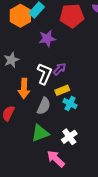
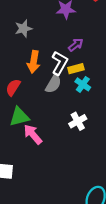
white L-shape: (44, 74) -> (60, 63), moved
green triangle: (40, 133) -> (19, 117), moved
pink arrow: (56, 159) -> (33, 134), moved

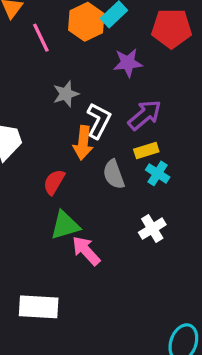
purple arrow: (76, 45) -> (145, 115), size x1.5
white L-shape: (60, 63) -> (99, 121), moved
gray semicircle: (53, 84) -> (114, 174), turned 132

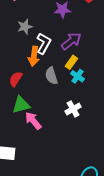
yellow rectangle: (146, 151) -> (71, 62), turned -40

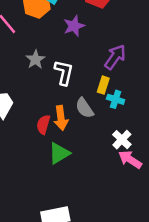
purple arrow: (71, 41) -> (115, 57), moved
orange arrow: (34, 56) -> (61, 118), moved
pink arrow: (33, 121) -> (130, 160), moved

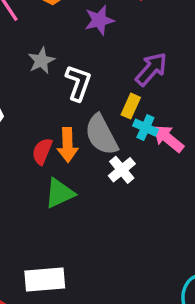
gray semicircle: (84, 108) -> (101, 135), size x1.4
white cross: (122, 140) -> (122, 170), moved
pink arrow: (130, 160) -> (168, 138), moved

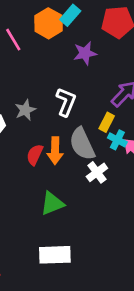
gray star: (41, 61) -> (25, 110), moved
green triangle: (60, 193) -> (52, 203), moved
white rectangle: (45, 280) -> (55, 255), moved

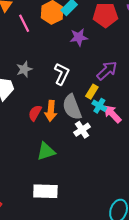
gray star: (25, 110) -> (24, 69), moved

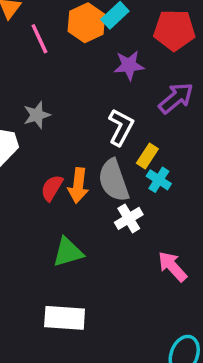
purple arrow: (107, 71) -> (176, 98), moved
white L-shape: (62, 74) -> (121, 127), moved
pink arrow: (112, 114) -> (172, 266), moved

